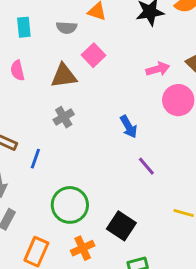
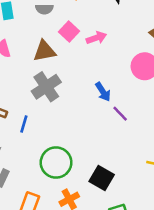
pink arrow: (158, 69) -> (96, 38), moved
gray cross: (64, 117) -> (46, 87), size x1.6
purple line: (146, 166) -> (120, 114), moved

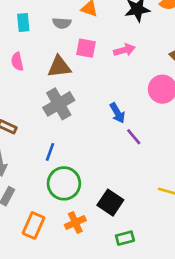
pink square: (69, 32) -> (86, 48), turned -36
pink arrow: (96, 38) -> (124, 50), moved
blue line: (24, 124) -> (50, 152), moved

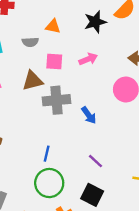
gray cross: (59, 104) -> (57, 100), moved, turned 32
purple line: (134, 137) -> (96, 161), moved
blue line: (50, 152) -> (47, 154), moved

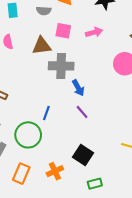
blue arrow: (89, 115) -> (78, 88), moved
purple line: (96, 161) -> (82, 112), moved
green circle: (49, 183) -> (28, 135), moved

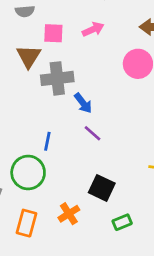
brown triangle: (42, 46) -> (29, 56), turned -42

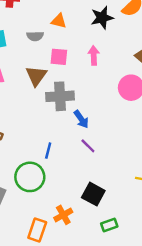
pink arrow: (93, 29) -> (94, 55), turned -72
orange rectangle: (26, 223) -> (37, 230), moved

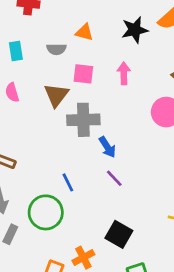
blue line: (48, 151) -> (68, 182), turned -42

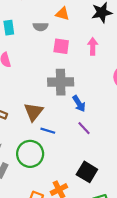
brown triangle: (56, 95) -> (34, 112), moved
blue line: (68, 182) -> (48, 131), turned -48

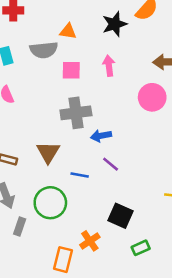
gray semicircle: (40, 27) -> (44, 50), size x1.5
blue arrow: (79, 104) -> (101, 136), turned 119
blue line: (48, 131) -> (80, 175), moved

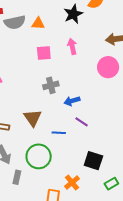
gray semicircle: (44, 50) -> (15, 22), moved
gray cross: (76, 113) -> (51, 85), size x0.7

